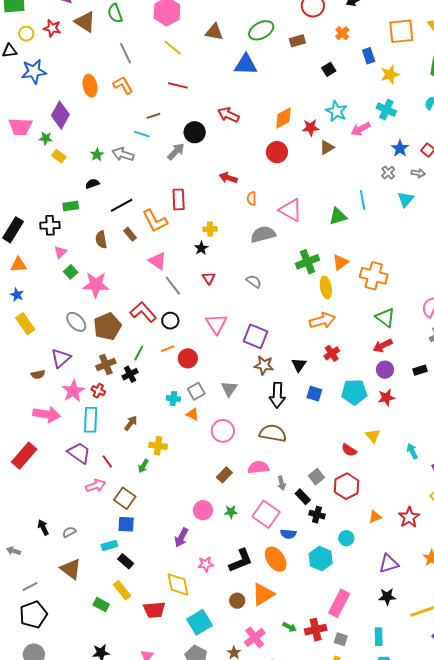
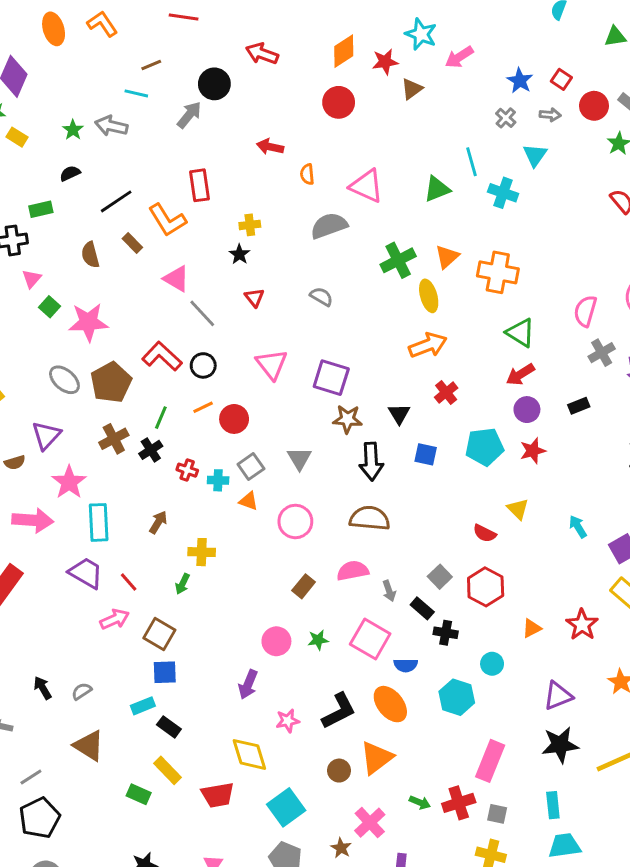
cyan cross: (386, 110) -> (503, 193), moved
red cross: (98, 391) -> (187, 470), moved
black star: (387, 597) -> (560, 745), size x1.4

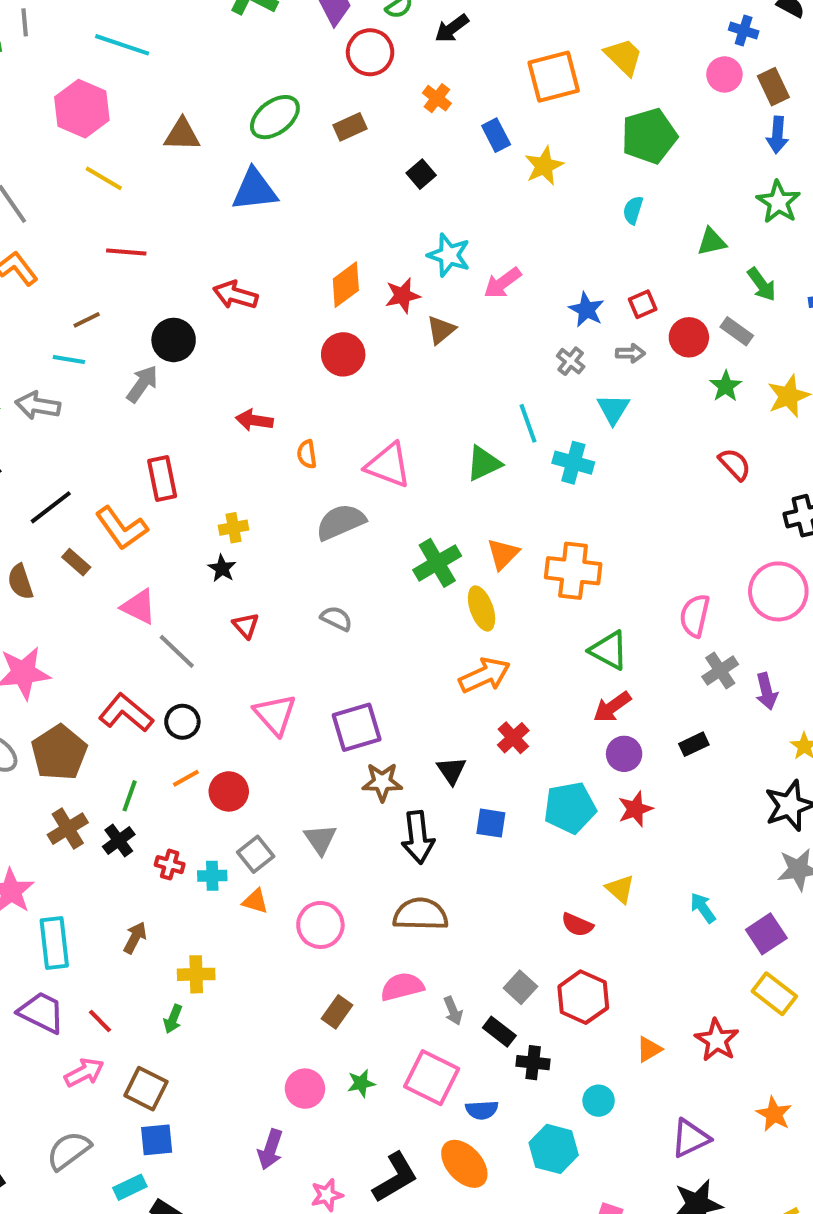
red square: (561, 79) -> (643, 304), turned 36
purple square: (331, 378) -> (357, 727), turned -30
gray semicircle: (82, 691) -> (69, 1151), moved, size x1.6

